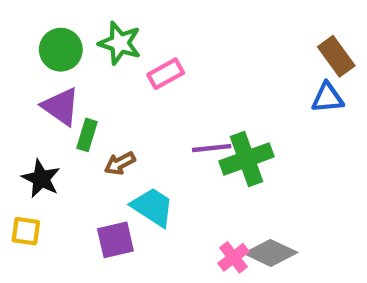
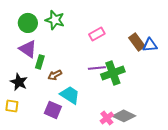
brown rectangle: (336, 56) -> (137, 42), moved
pink rectangle: (166, 74) -> (97, 34), moved
purple square: (115, 240) -> (53, 110), turned 36

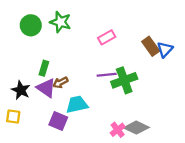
blue triangle: (150, 45) -> (165, 49), turned -42
purple triangle: (28, 49) -> (46, 88), moved
cyan trapezoid: (70, 95) -> (77, 104), turned -45

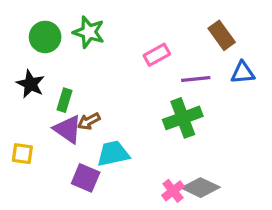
brown rectangle: (151, 46) -> (222, 35), moved
blue triangle: (165, 49) -> (243, 73), turned 42
purple line: (107, 75) -> (196, 79), moved
black star: (21, 90) -> (30, 84), moved
yellow square: (13, 117) -> (22, 154), moved

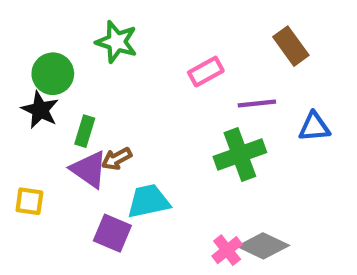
green circle: (45, 37) -> (53, 74), moved
blue triangle: (243, 73) -> (314, 127), moved

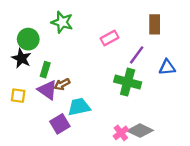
brown rectangle: (291, 46) -> (155, 24), turned 36
purple line: (257, 103) -> (137, 55), turned -48
green cross: (240, 154) -> (128, 82), turned 35
yellow square: (29, 201) -> (18, 96), moved
purple square: (112, 233) -> (60, 124), turned 36

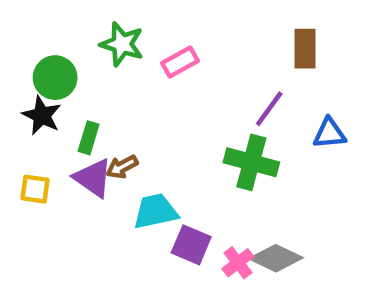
pink rectangle: (110, 38) -> (180, 62), moved
purple square: (60, 124) -> (191, 245), moved, turned -36

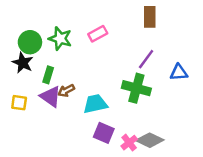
green star: (122, 44) -> (60, 39), moved
brown rectangle: (305, 49) -> (150, 17), moved
cyan trapezoid: (155, 211) -> (95, 104), moved

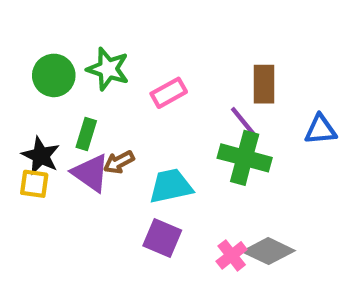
brown rectangle: (150, 17) -> (264, 84), moved
pink rectangle: (98, 34) -> (169, 93), moved
purple line: (146, 59) -> (245, 123), moved, turned -75
black star: (23, 63) -> (41, 156), moved
purple square: (104, 133) -> (162, 238), moved

